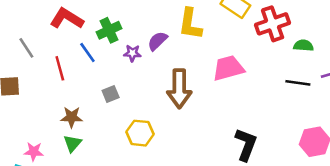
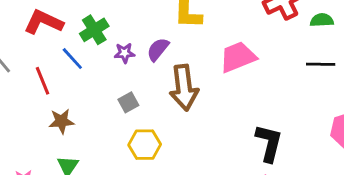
purple semicircle: (158, 41) -> (158, 49), moved
gray square: (111, 94) -> (128, 102), moved
brown star: (72, 117) -> (61, 121), moved

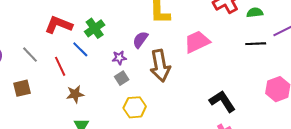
purple star: (125, 53) -> (119, 58), moved
black L-shape: (269, 143) -> (222, 101), turned -44

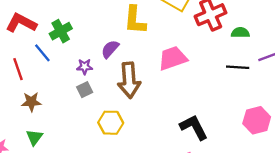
yellow hexagon: (135, 107) -> (111, 123), moved

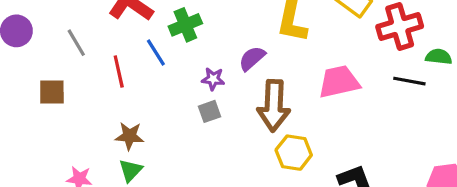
black line: (238, 67) -> (409, 81), moved
brown star: (31, 102) -> (129, 136), moved
yellow hexagon: (111, 123) -> (294, 153), moved

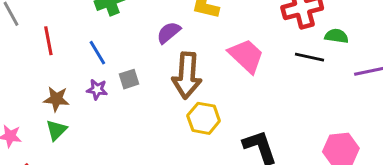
blue line: (156, 52) -> (97, 53), moved
purple star: (213, 79) -> (97, 89), moved
pink trapezoid: (339, 82) -> (246, 56), turned 54

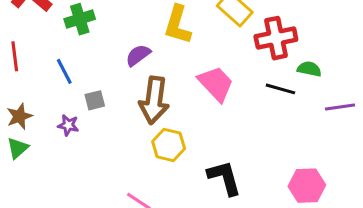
purple star: (97, 89) -> (68, 125), moved
brown star: (56, 99) -> (19, 116), turned -30

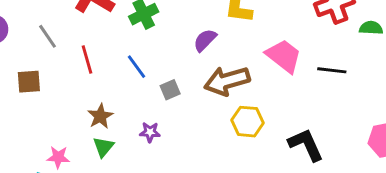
black line: (280, 89) -> (332, 70), moved
brown arrow: (154, 100) -> (227, 81), turned 75
purple star: (68, 125) -> (150, 132), moved

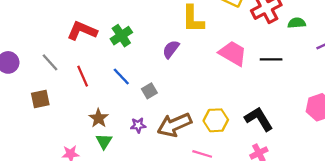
brown arrow: (227, 81) -> (174, 125), moved
yellow hexagon: (247, 122) -> (216, 120), moved

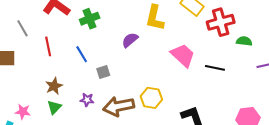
yellow hexagon: (216, 120) -> (151, 98), moved

